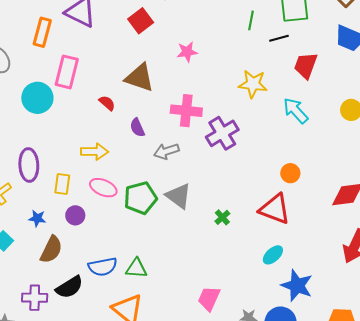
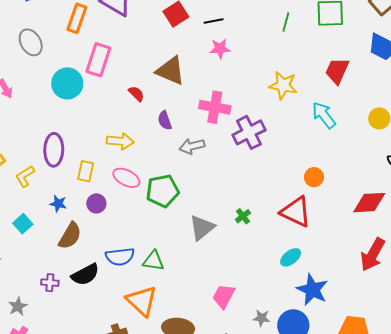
black line: (279, 38) -> (214, 21), moved
gray triangle: (179, 196) -> (202, 228), moved, turned 40
purple cross: (35, 298) -> (50, 283), size x0.7

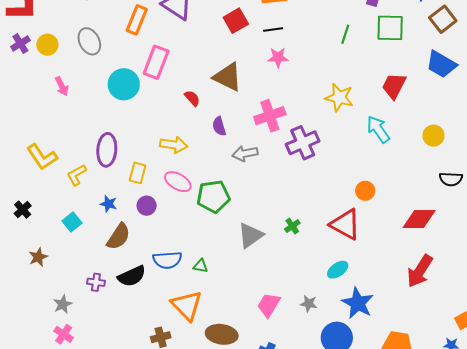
pink cross: (215, 107) -> (270, 116), turned -32
green triangle: (153, 261) -> (200, 266), size x0.7
gray star: (262, 318) -> (309, 304), moved

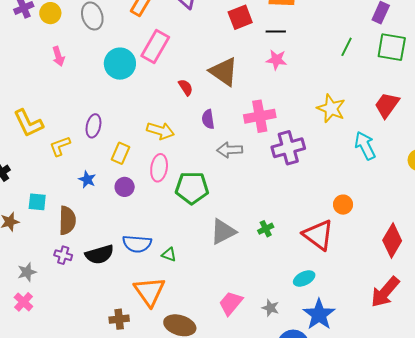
purple ellipse: (107, 150) -> (93, 126), size x0.7
pink ellipse: (178, 182) -> (159, 168), turned 60
red diamond: (419, 219) -> (392, 241), turned -68
cyan square: (72, 222) -> (37, 202), moved, turned 36
brown semicircle: (119, 237) -> (67, 220), moved, turned -40

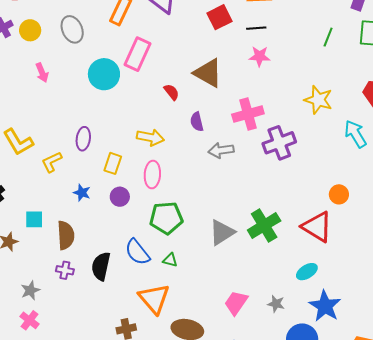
green pentagon: (192, 188) -> (166, 218), moved
green cross: (266, 229) -> (264, 225), size x2.0
blue semicircle: (137, 244) -> (137, 252), turned 52
black semicircle: (100, 254) -> (101, 266), turned 124

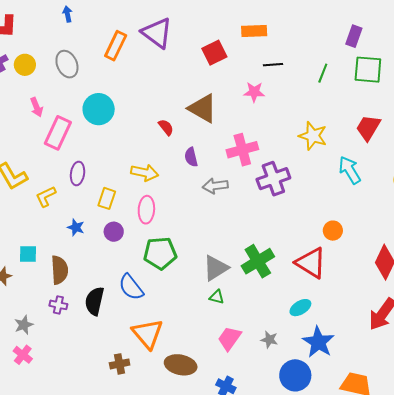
black line: (256, 28) -> (273, 65), moved
pink rectangle: (138, 54) -> (58, 133), moved
green triangle: (170, 260) -> (217, 297), moved

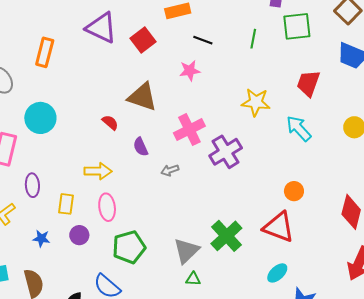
purple triangle: (157, 33) -> (101, 28), moved
black line: (273, 65) -> (203, 40), turned 36
gray arrow: (215, 186) -> (170, 170), size x0.7

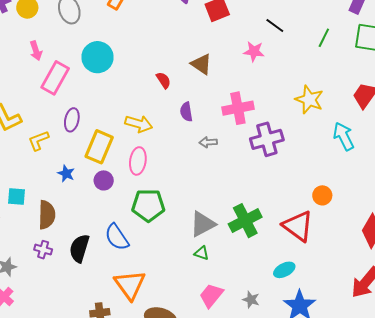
brown triangle: (142, 97) -> (201, 64), size x0.7
yellow rectangle: (66, 204) -> (99, 147), size x1.5

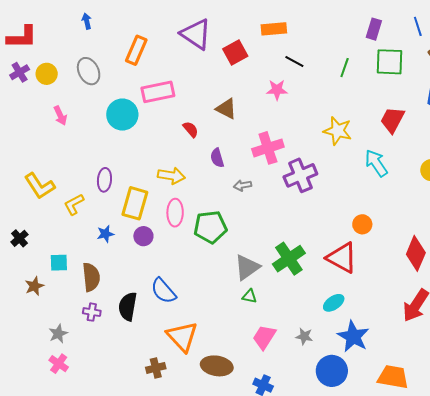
pink rectangle: (55, 78) -> (158, 92), moved, turned 56
blue star: (66, 174) -> (105, 234), turned -30
green pentagon: (148, 205) -> (210, 227), moved

